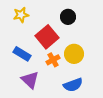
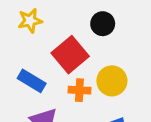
orange cross: (53, 60) -> (79, 90), turned 32

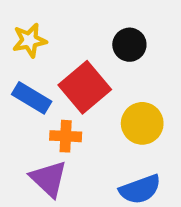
blue rectangle: (32, 81) -> (32, 98), moved
orange cross: (79, 90) -> (66, 136), moved

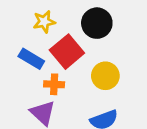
yellow star: (29, 40) -> (44, 22), moved
black circle: (129, 45) -> (97, 23), size x1.4

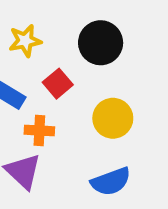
red square: (67, 52) -> (58, 84), size x0.6

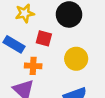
red square: (58, 84) -> (44, 38), turned -35

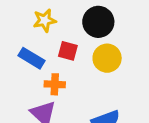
yellow circle: (76, 59) -> (107, 58), moved

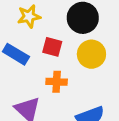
orange cross: (55, 84) -> (57, 82), moved

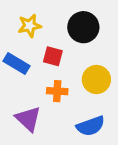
yellow circle: (91, 54) -> (96, 80), moved

